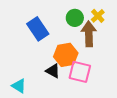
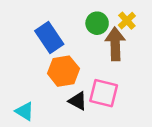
orange hexagon: (66, 55) -> (63, 71), moved
black triangle: (53, 71) -> (78, 101), moved

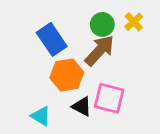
brown arrow: (115, 44) -> (100, 50), moved, turned 44
cyan triangle: (25, 111) -> (41, 116), moved

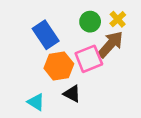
brown arrow: (100, 50) -> (110, 44), moved
pink square: (109, 98) -> (89, 59), moved, turned -36

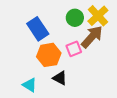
yellow cross: (118, 19) -> (98, 16), size x1.5
pink square: (89, 59) -> (74, 49), size x0.7

